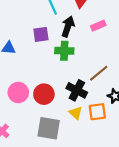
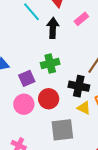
purple square: (41, 34) -> (27, 78), moved
green cross: (64, 51) -> (50, 63), moved

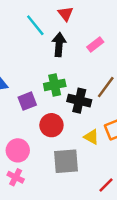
pink rectangle: (81, 19) -> (95, 45), moved
black cross: (79, 86) -> (79, 101), moved
pink circle: (24, 104) -> (18, 150), moved

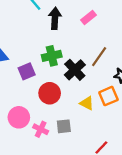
black cross: (79, 101) -> (75, 70), turned 35
gray square: (66, 161) -> (64, 126), size x0.6
pink cross: (16, 177) -> (41, 129), moved

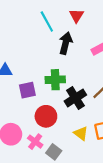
gray square: (64, 126) -> (54, 152), turned 32
pink cross: (41, 129) -> (35, 142), moved

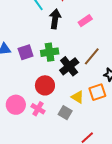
purple square: (27, 90) -> (26, 52), moved
gray square: (54, 152) -> (65, 113), moved

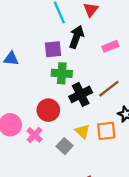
purple square: (26, 52) -> (53, 49), moved

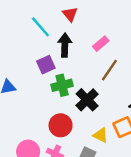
brown line: (109, 89) -> (109, 70), moved

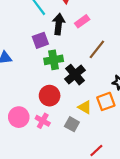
pink rectangle: (101, 44) -> (82, 21), moved

